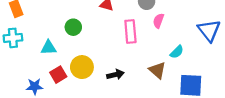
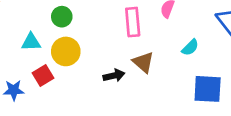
yellow circle: (82, 67) -> (66, 51), moved
brown triangle: (157, 70) -> (143, 62), moved

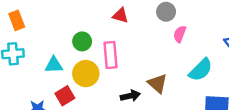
pink rectangle: (133, 22) -> (111, 55), moved
cyan semicircle: (190, 47) -> (201, 70), size x1.5

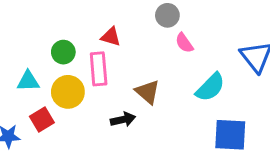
red triangle: (120, 15) -> (111, 37), moved
pink semicircle: (180, 34) -> (184, 43), turned -56
brown triangle: (157, 83) -> (148, 92), moved

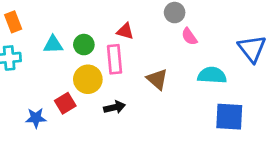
cyan triangle: (28, 81) -> (53, 45), moved
cyan semicircle: (210, 87) -> (212, 75), turned -132
black arrow: (123, 119) -> (115, 107), moved

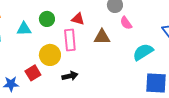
green circle: (84, 45) -> (47, 19), moved
cyan semicircle: (212, 75) -> (143, 52), turned -35
brown triangle: (157, 79) -> (102, 37), moved, turned -42

